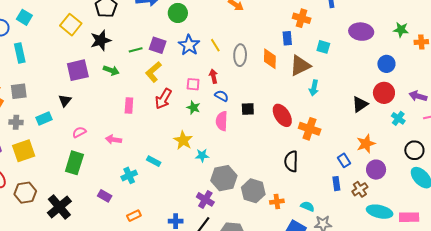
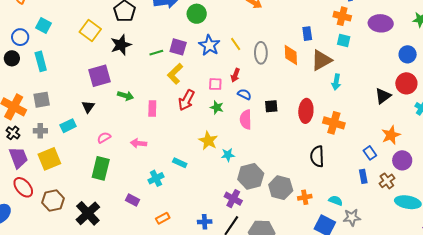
orange cross: (302, 18) -> (342, 16), moved
green arrow: (111, 70) -> (126, 96), moved
red arrow: (213, 76) -> (235, 75), turned -144
red ellipse: (282, 115) -> (306, 111), turned 40

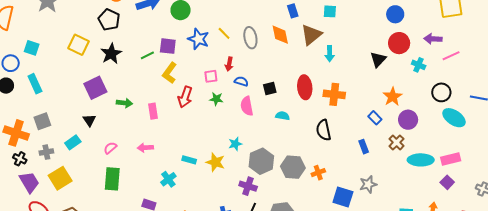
yellow star: (208, 141) -> (215, 162), moved
blue rectangle: (363, 176) -> (364, 147), moved
cyan semicircle: (336, 201) -> (283, 116), moved

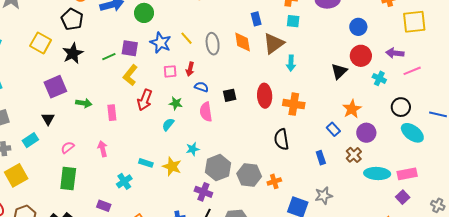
pink square: (211, 76) -> (170, 71), moved
cyan semicircle: (283, 116) -> (168, 125), moved, turned -64
pink arrow: (145, 148) -> (103, 149), turned 77

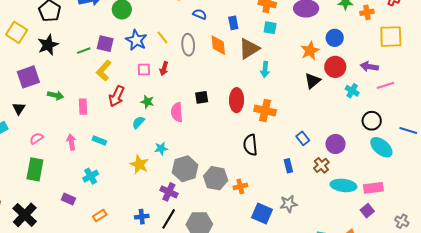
blue semicircle: (201, 87) -> (200, 14), moved
orange star: (352, 109) -> (310, 51), moved
cyan rectangle: (146, 163) -> (99, 140), moved

